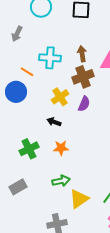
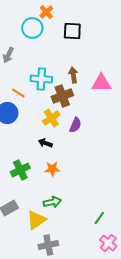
brown cross: (83, 77) -> (62, 96), moved
yellow triangle: (79, 199) -> (36, 220), moved

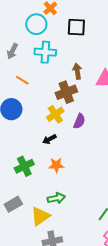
cyan cross: (41, 79) -> (45, 52), moved
orange line: (18, 93) -> (22, 80), moved
black arrow: (45, 143) -> (49, 139), turned -48

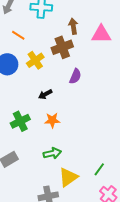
yellow cross: (55, 114) -> (35, 60), moved
yellow triangle: (40, 216) -> (68, 177), moved

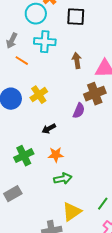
orange line: (18, 35) -> (22, 61), moved
brown cross: (62, 47) -> (95, 94), moved
green arrow: (52, 153) -> (63, 179), moved

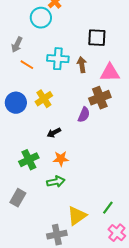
black square: (76, 17) -> (97, 38), moved
cyan cross: (45, 42) -> (58, 59), moved
green arrow: (63, 179) -> (56, 182), moved
gray rectangle: (13, 194) -> (18, 198), turned -30

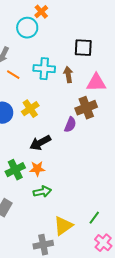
black arrow: (54, 133) -> (40, 143), size x1.5
orange star: (61, 159) -> (37, 169), moved

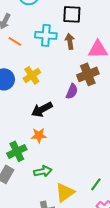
black square: (83, 48) -> (72, 14), moved
green cross: (15, 170) -> (17, 151), moved
green arrow: (42, 192) -> (43, 171), moved

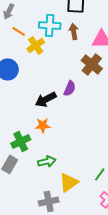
brown cross: (88, 74) -> (92, 64), turned -30
yellow cross: (32, 75) -> (36, 45), moved
purple semicircle: (72, 91) -> (70, 88), moved

